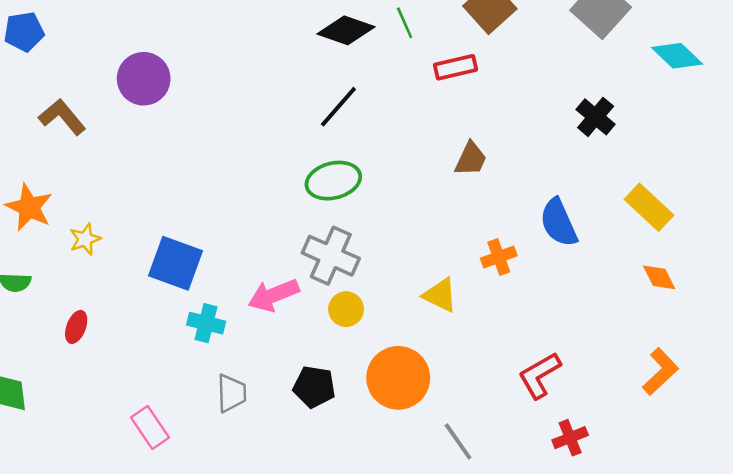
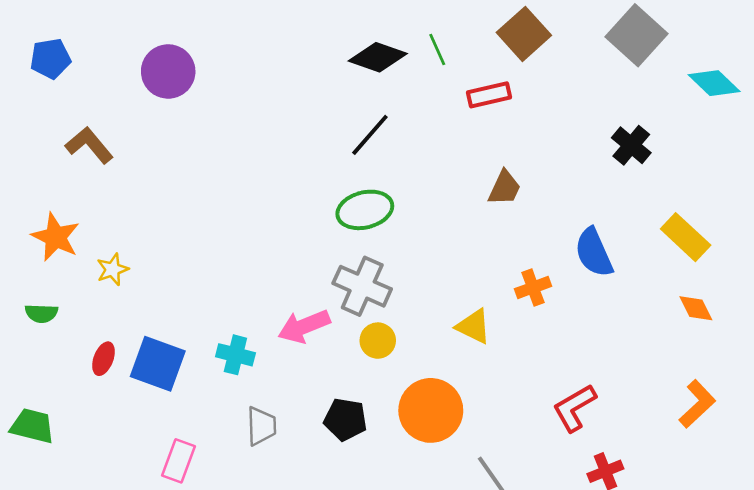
purple circle: (144, 79) -> (168, 71), moved
blue square: (175, 263) -> (158, 364), moved
pink rectangle: (150, 428) -> (179, 461), turned 54

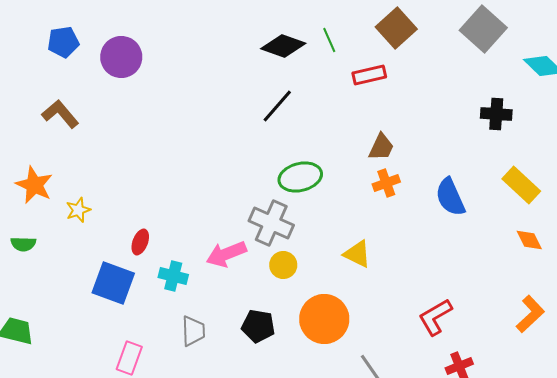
blue pentagon: (50, 59) -> (63, 42), moved
black cross: (631, 145) -> (496, 114), moved, turned -36
green ellipse: (365, 210) -> (300, 177), moved
orange cross: (533, 288) -> (386, 183), moved
red ellipse: (103, 359) -> (140, 242), moved

